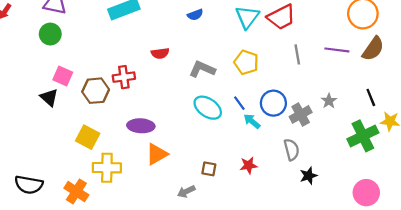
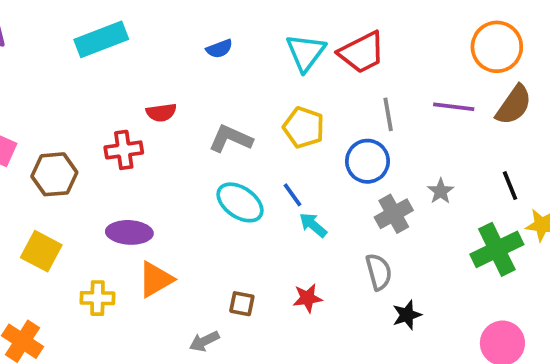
red cross: (124, 77) -> (124, 150), moved
blue circle: (273, 103) -> (367, 161), moved
yellow cross: (107, 168) -> (98, 298), moved, size x0.7

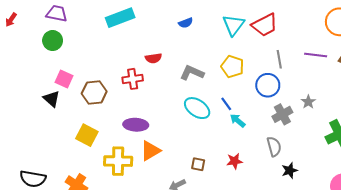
yellow cross: (98, 298) -> (118, 161), size x1.5

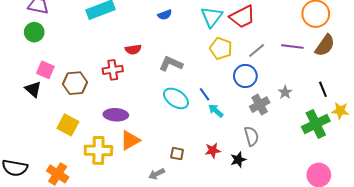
gray line: (279, 59) -> (257, 50), turned 60
yellow pentagon: (232, 67) -> (221, 48), moved
black star: (290, 170) -> (238, 160), moved

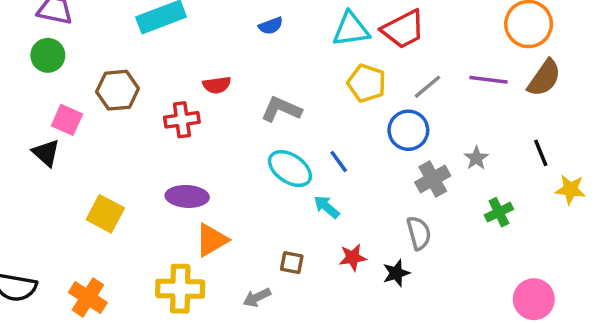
cyan triangle: (212, 17) -> (351, 29), turned 45
brown hexagon: (75, 83) -> (118, 90), moved
cyan arrow: (216, 111) -> (327, 207), moved
green cross: (316, 124) -> (499, 212), moved, size x0.6
yellow cross: (98, 150) -> (180, 289), moved

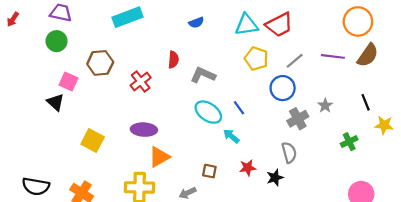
red semicircle: (217, 85) -> (173, 60), moved, turned -77
red cross: (182, 120) -> (141, 82), turned -30
green cross: (499, 212) -> (349, 142), moved

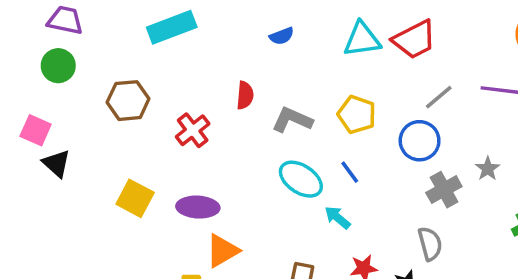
yellow pentagon: (256, 59) -> (357, 115), moved
pink square: (69, 82) -> (36, 130), moved
yellow square: (93, 140) -> (135, 198), moved

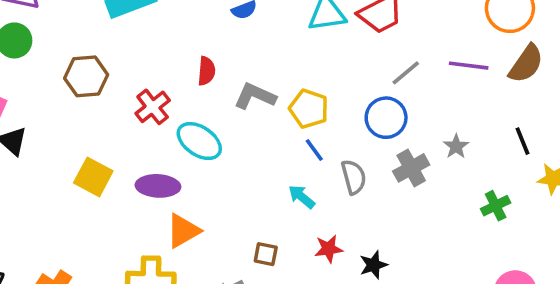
yellow pentagon: (357, 115) -> (309, 109), moved
cyan ellipse: (301, 179) -> (199, 141), moved
gray semicircle: (430, 244) -> (354, 177), moved

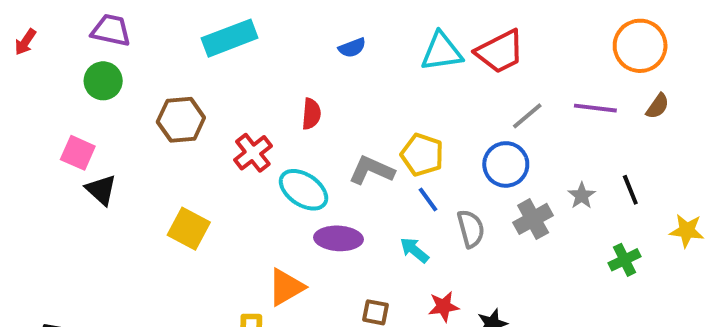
brown semicircle: (526, 64) -> (658, 106), size x0.6
gray L-shape: (255, 96) -> (372, 170), moved
black line: (522, 141) -> (630, 190), moved
purple ellipse: (158, 186) -> (339, 238), moved

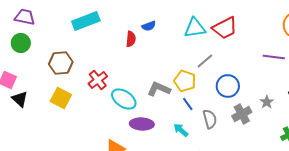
red semicircle: (311, 114) -> (131, 39), moved
gray line: (527, 116) -> (205, 61), moved
yellow square: (189, 229) -> (61, 98), moved

